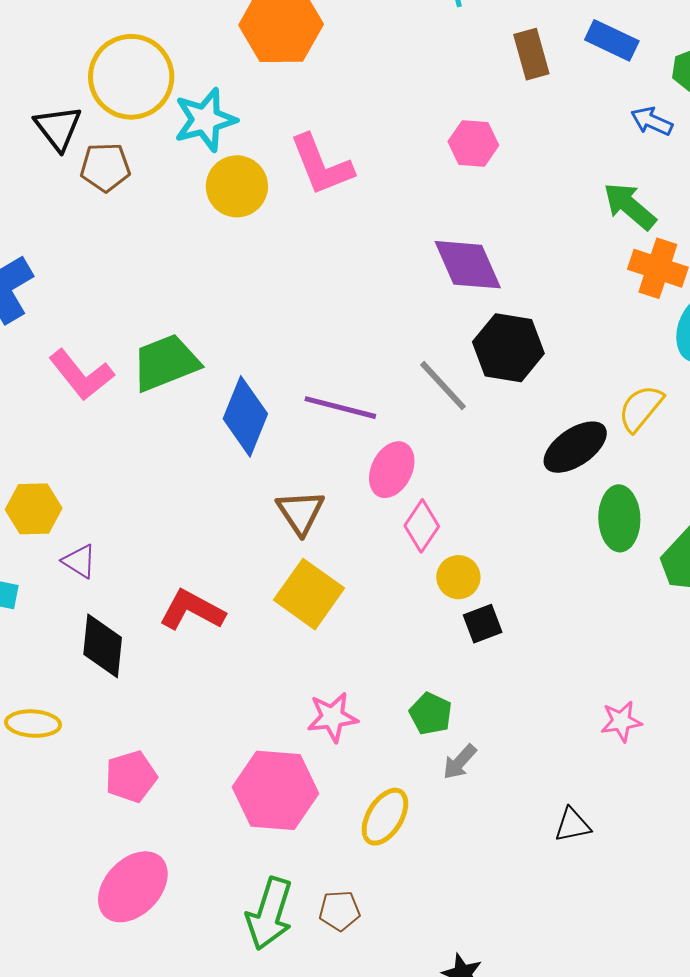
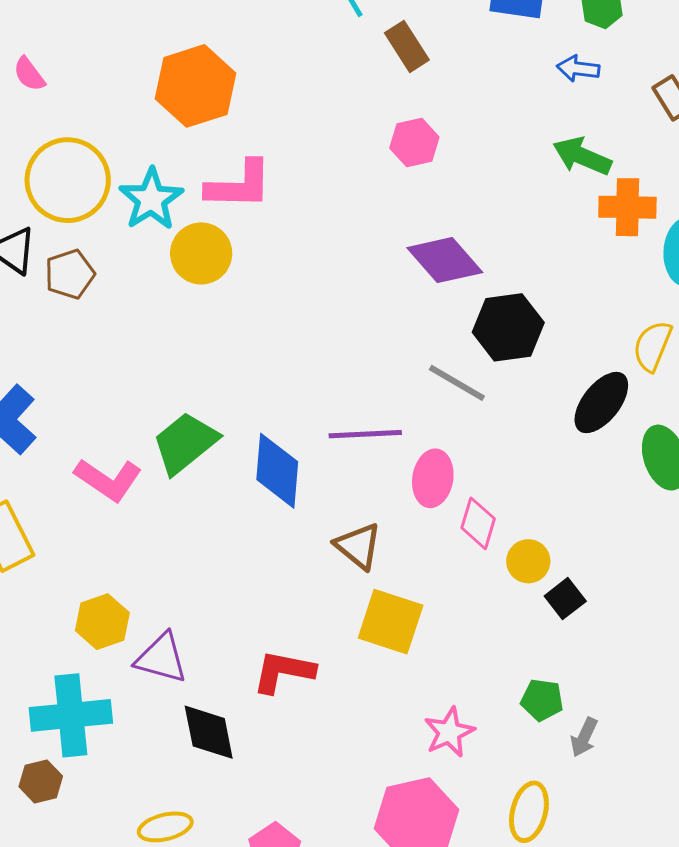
brown rectangle: (531, 54) -> (407, 46), moved
pink L-shape: (321, 165) -> (239, 185), moved, turned -50
purple triangle: (79, 561) -> (161, 658), size x1.5

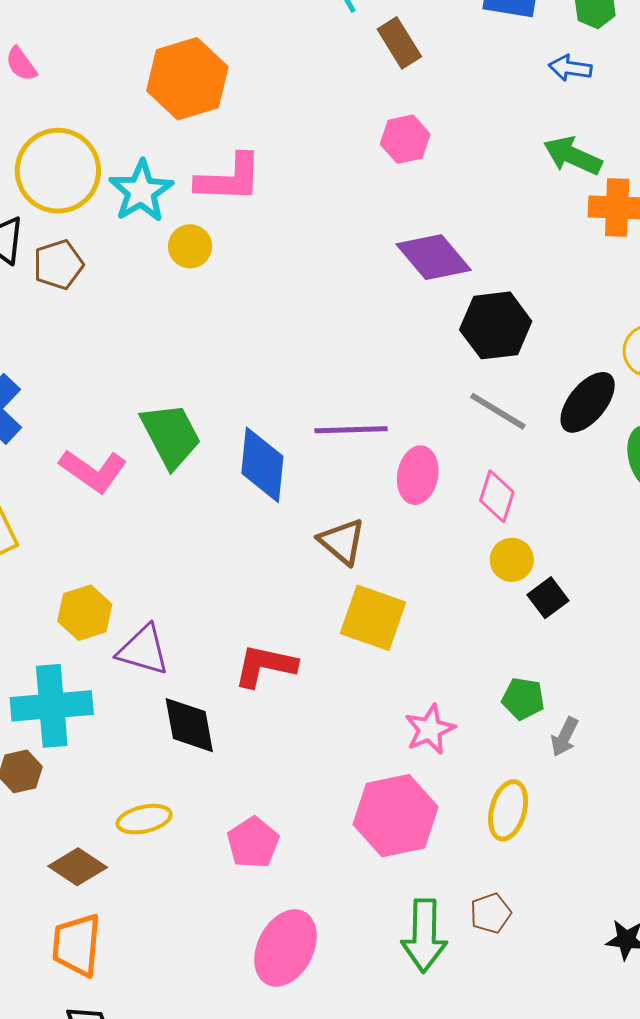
yellow circle: (201, 253) -> (190, 246), size x0.7
gray line: (457, 383) -> (498, 411), moved
green trapezoid: (185, 443) -> (171, 435), turned 100
pink diamond: (478, 523) -> (497, 496), moved

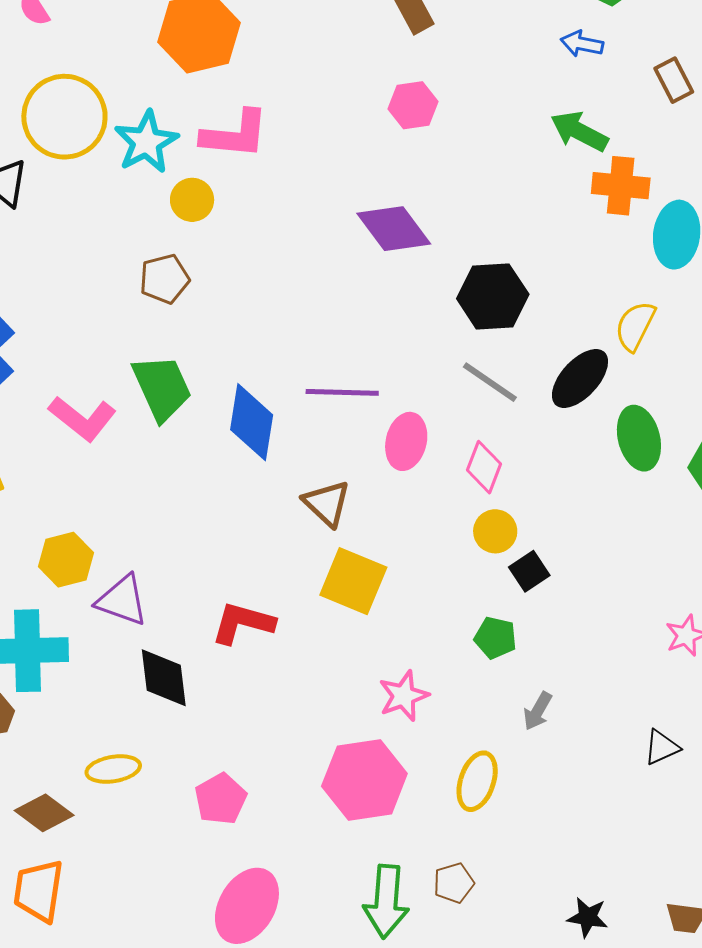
purple diamond: (434, 257) -> (394, 229), moved
brown pentagon: (58, 265) -> (164, 279), moved
green pentagon: (523, 699) -> (495, 638), moved

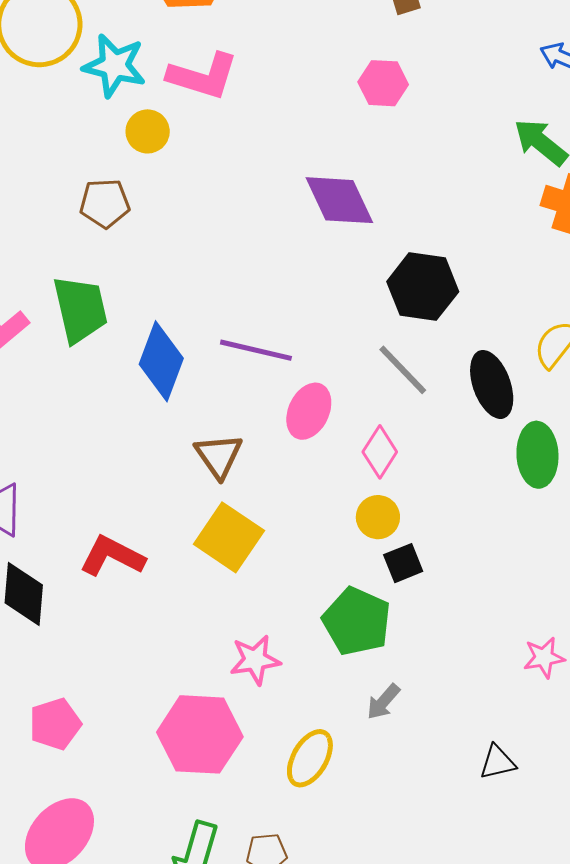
cyan star: (146, 142) -> (114, 66), turned 30
black ellipse: (580, 378) -> (492, 384), turned -74
green pentagon: (495, 638) -> (357, 621), size x1.6

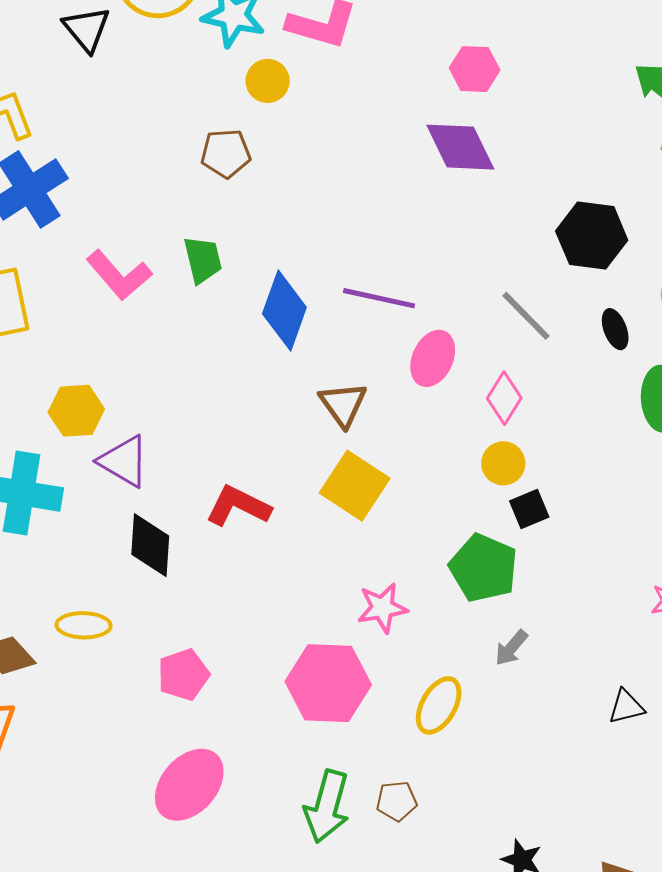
pink hexagon: (383, 83) -> (475, 69), moved
black hexagon: (423, 287) -> (592, 236), moved
green trapezoid: (80, 309) -> (203, 260), size x0.7
black ellipse: (492, 384) -> (615, 329), size x0.6

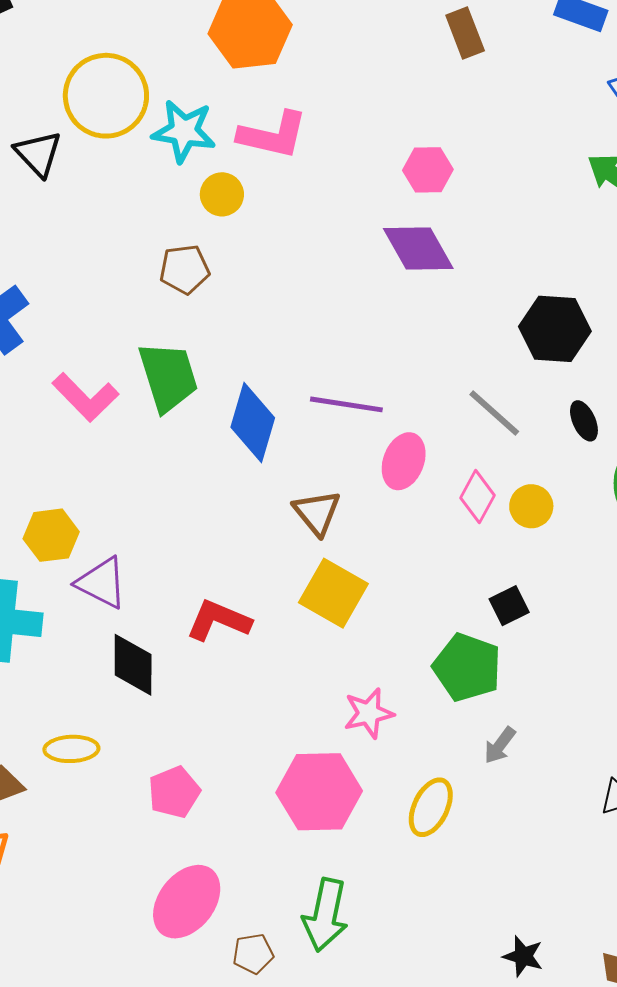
green trapezoid: (203, 260) -> (168, 377), size x1.5
yellow circle: (503, 463) -> (531, 506), moved
brown pentagon: (397, 801) -> (253, 954), moved

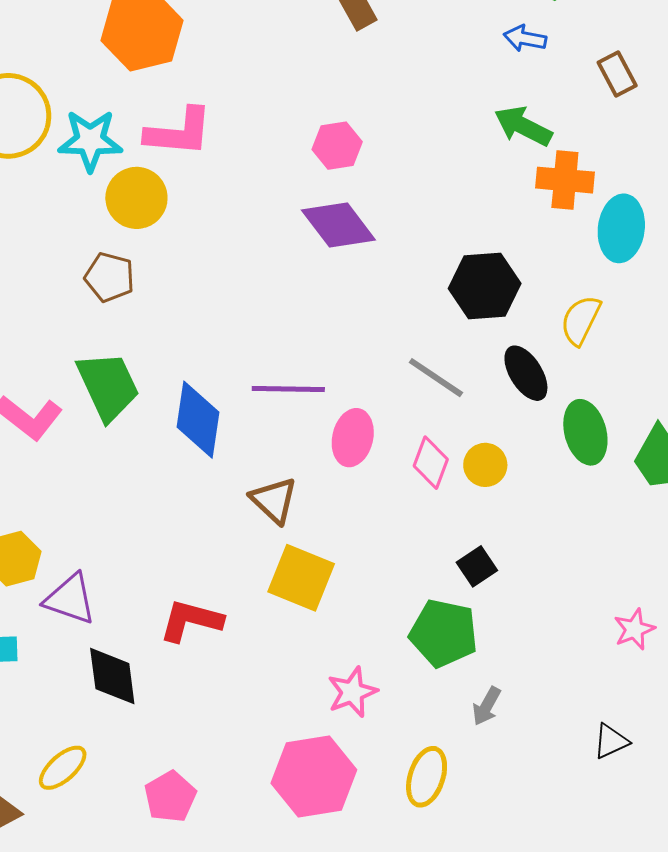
yellow circle: (222, 194) -> (136, 198), size x1.4
brown pentagon: (185, 269) -> (110, 277), turned 30
black ellipse: (584, 421) -> (526, 373), size x1.4
yellow ellipse: (71, 749) -> (63, 768), turned -32

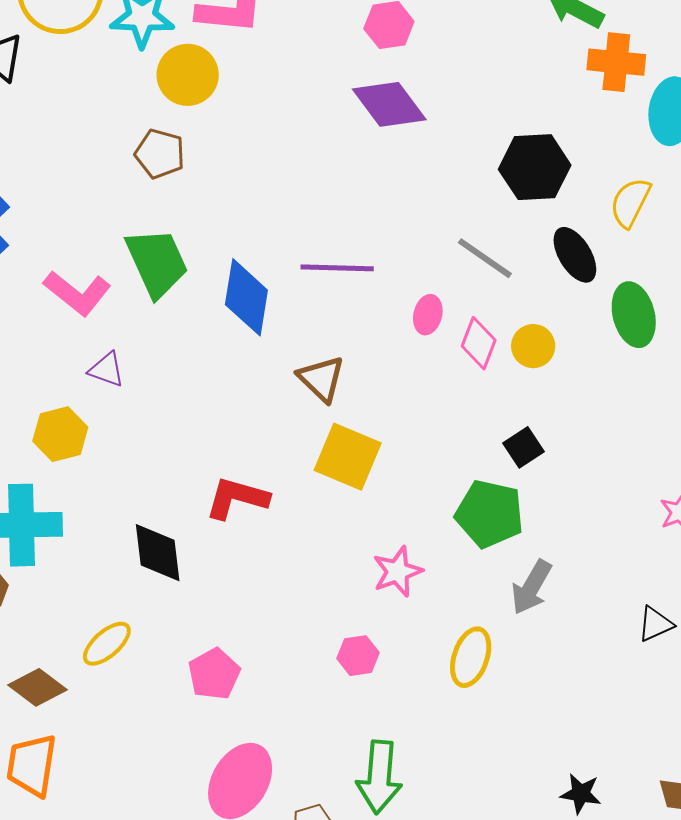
pink ellipse: (353, 438) -> (428, 315), moved, size x0.7
purple triangle: (70, 599) -> (107, 370), moved, size x0.7
gray arrow: (487, 706) -> (531, 587), size x1.4
pink hexagon: (314, 777) -> (358, 656), size x0.5

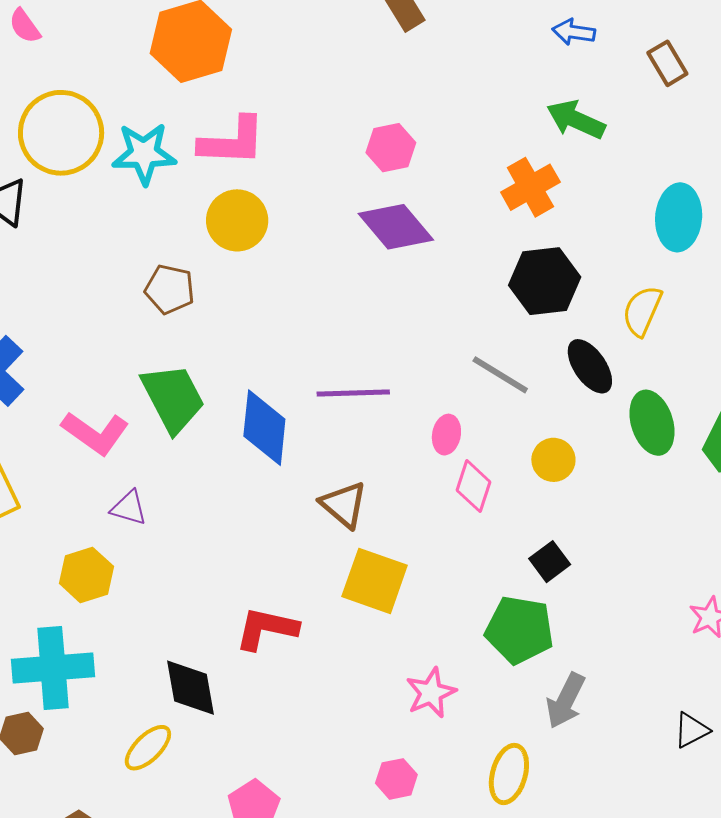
orange cross: (616, 62) -> (530, 187), moved, turned -32
yellow circle: (188, 75) -> (237, 220), moved
pink diamond: (479, 343) -> (473, 486), moved
yellow ellipse: (107, 644) -> (148, 748), moved

